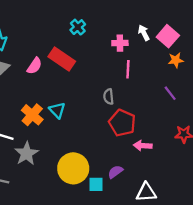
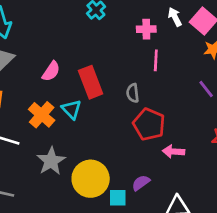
red rectangle: (62, 59) -> (91, 82), moved, turned 35
pink semicircle: (34, 66) -> (51, 71), moved
gray star: (26, 154) -> (51, 161), moved

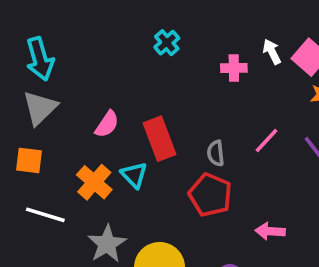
pink line: (156, 60) -> (266, 141), moved, turned 40
red pentagon: (149, 124) -> (210, 195), moved

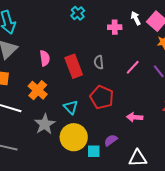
pink semicircle: (107, 124) -> (45, 58), turned -42
gray semicircle: (216, 153) -> (99, 62), moved
cyan triangle: (134, 175) -> (71, 107), moved

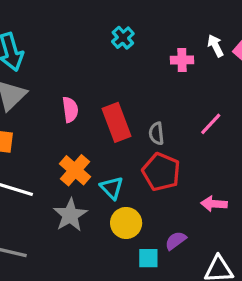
gray semicircle: (99, 62) -> (156, 134), moved
orange cross: (38, 90) -> (75, 170), moved
yellow circle: (74, 137) -> (126, 223), moved, size x0.7

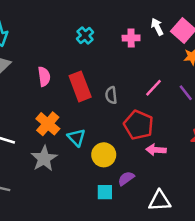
cyan cross: (123, 38) -> (85, 35), moved
red pentagon: (161, 172) -> (139, 125), moved
yellow circle: (126, 223) -> (104, 155), moved

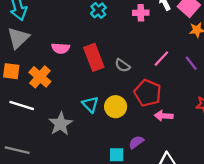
pink semicircle: (44, 77) -> (61, 48), turned 102
gray semicircle: (111, 95) -> (122, 65), turned -49
orange cross: (48, 124) -> (40, 77), moved
yellow circle: (104, 155) -> (116, 107), moved

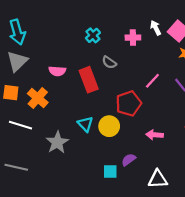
gray semicircle: (122, 65) -> (109, 62), moved
red pentagon: (148, 93) -> (129, 103), moved, turned 30

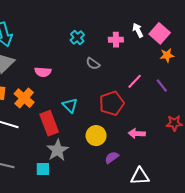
red rectangle: (89, 80) -> (49, 123), moved
cyan triangle: (85, 124) -> (70, 105), moved
yellow circle: (109, 126) -> (96, 136), moved
gray star: (57, 142) -> (57, 150), moved
cyan square: (110, 172) -> (43, 169), moved

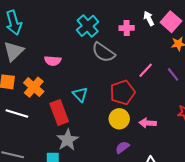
cyan cross: (77, 38) -> (88, 26), size x1.5
gray semicircle: (93, 64) -> (103, 52), size x1.6
yellow circle: (96, 136) -> (119, 119), moved

